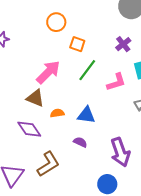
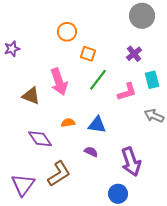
pink arrow: (48, 72) -> (59, 82), turned 116
brown triangle: (35, 98) -> (31, 96), moved

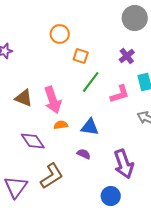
pink arrow: (59, 82) -> (53, 100), moved

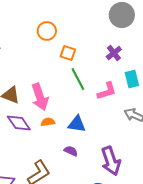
green line: (91, 82) -> (78, 79), turned -65
purple diamond: (33, 141) -> (19, 123), moved

